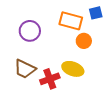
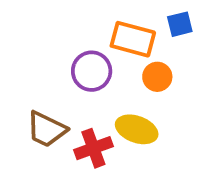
purple circle: (30, 31) -> (92, 71), moved

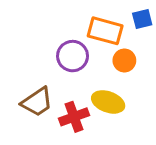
brown trapezoid: (46, 129) -> (37, 102), turned -60

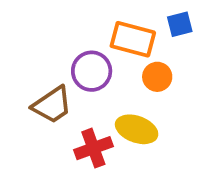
brown trapezoid: (37, 102) -> (52, 105), moved

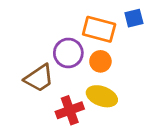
orange circle: (157, 77) -> (100, 61), moved

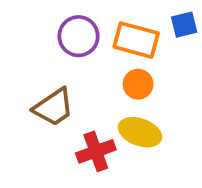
purple circle: (68, 53) -> (79, 36), moved

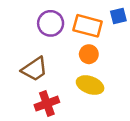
red cross: (96, 151) -> (47, 104), moved

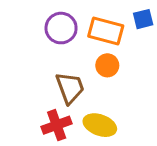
brown trapezoid: (35, 69) -> (70, 88), moved, turned -76
yellow ellipse: (90, 85) -> (100, 125), moved

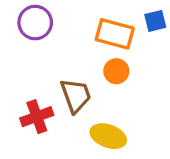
purple circle: (61, 28) -> (35, 23), moved
red cross: (57, 125) -> (37, 117), moved

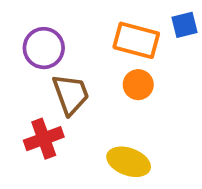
purple circle: (35, 23) -> (44, 48), moved
brown trapezoid: (76, 96) -> (71, 94), moved

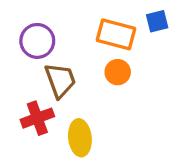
yellow ellipse: (129, 162) -> (80, 138), moved, turned 64

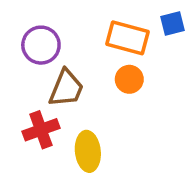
brown trapezoid: (60, 80) -> (66, 88), turned 42

